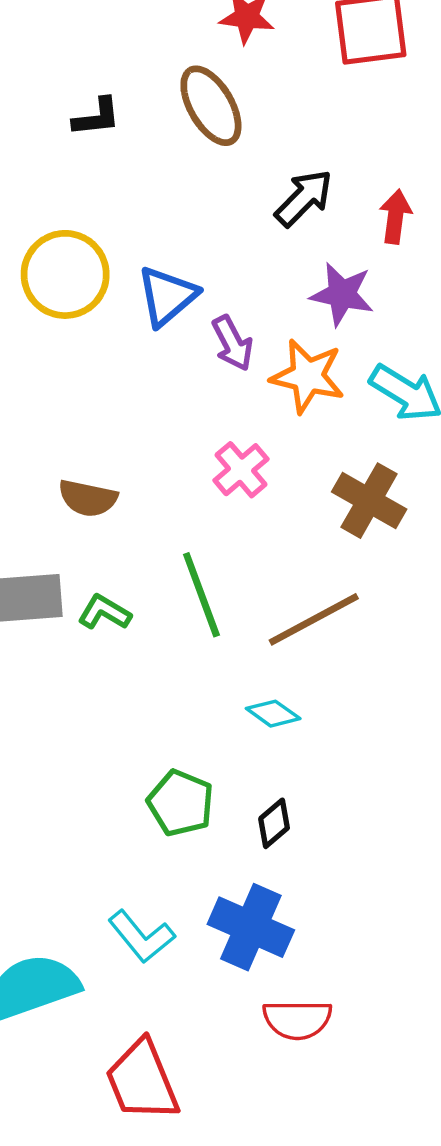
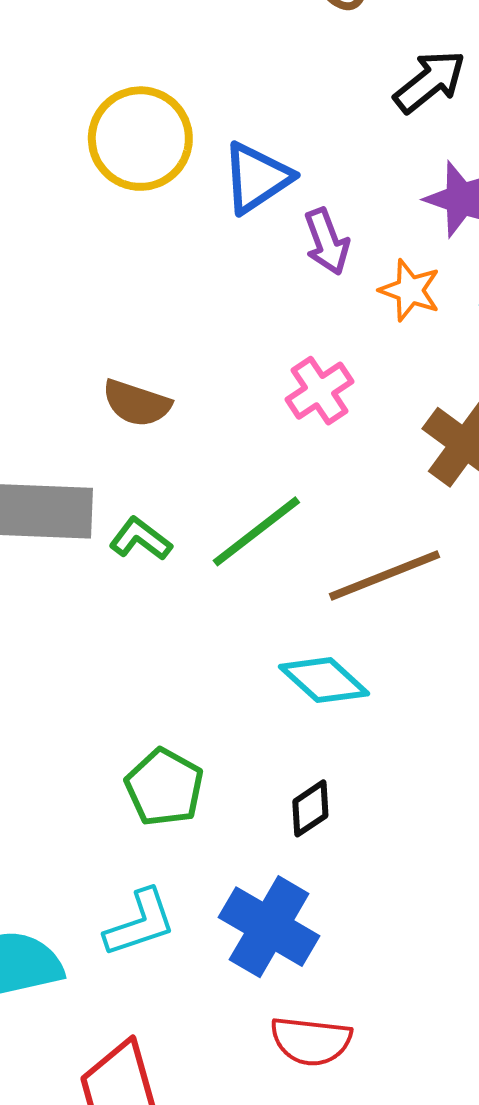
orange star: (308, 376) -> (410, 290), size x0.7
green line: (201, 595) -> (256, 531), turned 66
cyan diamond: (273, 714) -> (324, 680), size x1.4
green pentagon: (181, 803) -> (164, 787), moved
cyan L-shape: (141, 937) -> (140, 923), turned -76

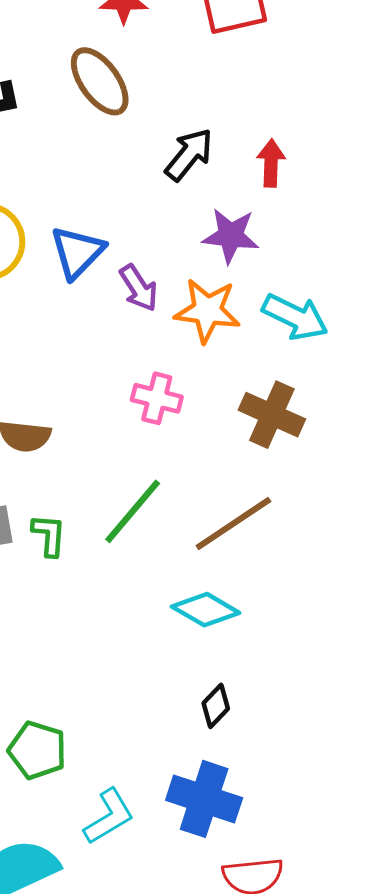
orange star: (410, 290) -> (207, 311), size x1.4
pink cross: (320, 391) -> (157, 398), turned -30
green L-shape: (141, 539) -> (49, 535), turned 69
green pentagon: (164, 787) -> (37, 750), moved

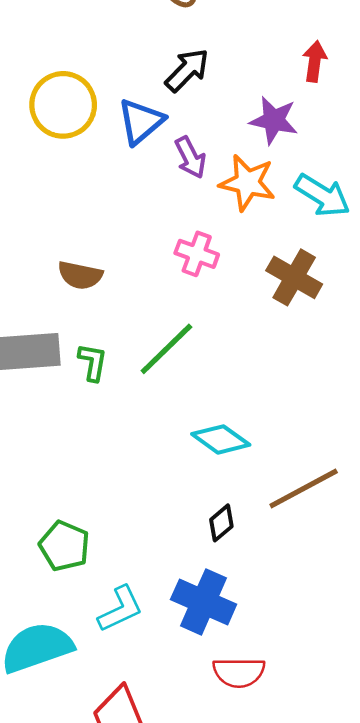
black arrow: (189, 155) -> (187, 70), moved
brown line: (233, 524) -> (304, 488), moved

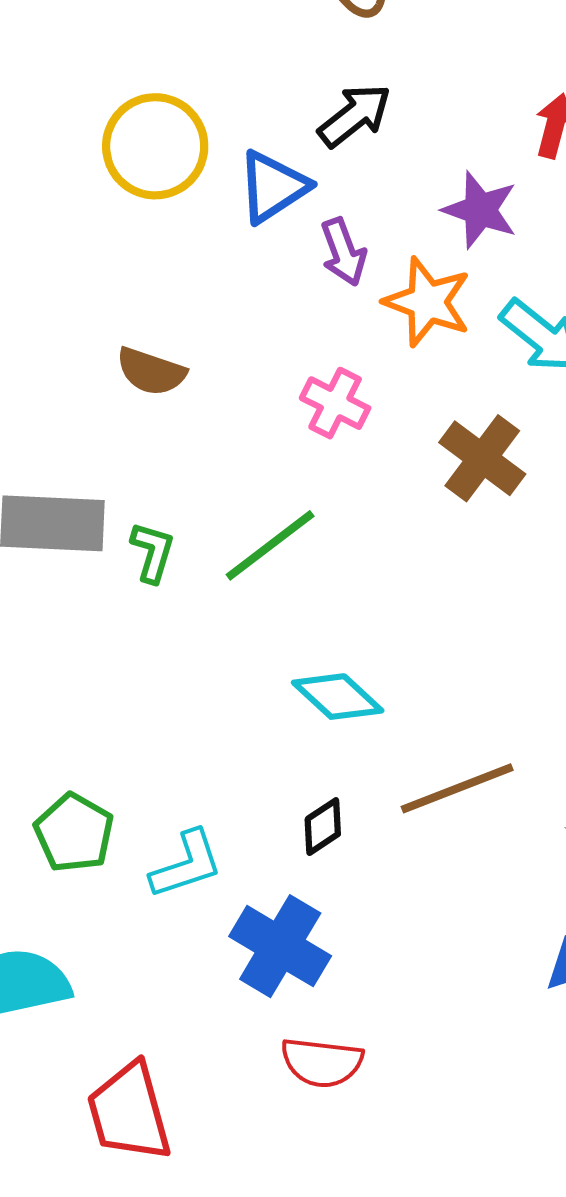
brown semicircle: (80, 275) -> (151, 372), moved
cyan L-shape: (120, 609) -> (186, 865), moved

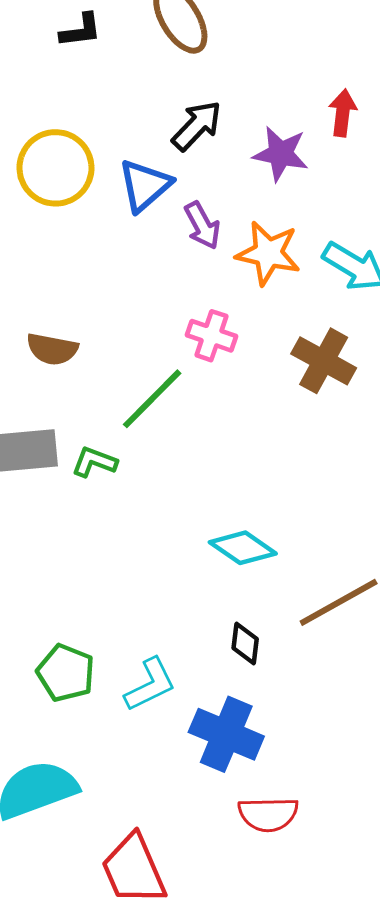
purple star: (480, 210) -> (281, 154), moved
brown semicircle: (151, 372) -> (52, 349), moved
green line: (270, 545) -> (152, 399), moved
green L-shape: (153, 552) -> (94, 462), turned -78
black diamond: (323, 827) -> (245, 643), turned -42

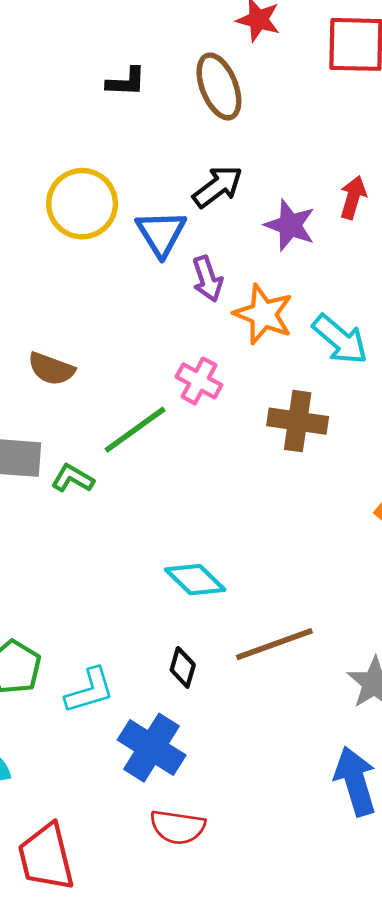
blue triangle: (145, 185) -> (161, 233), turned -30
brown cross: (324, 361) -> (298, 421), turned -30

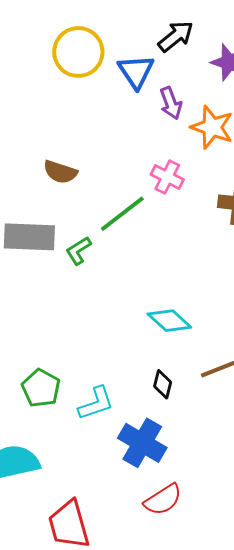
green L-shape: (73, 478) -> (78, 251), turned -60
red semicircle: (178, 827) -> (163, 500), turned -39

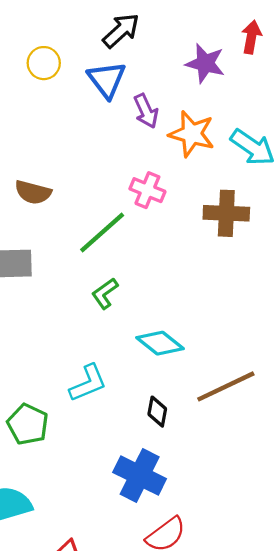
black arrow: (176, 36) -> (121, 31), moved
yellow circle: (78, 52) -> (44, 63), size x0.6
green L-shape: (78, 251) -> (105, 293), moved
cyan L-shape: (96, 403) -> (88, 383), moved

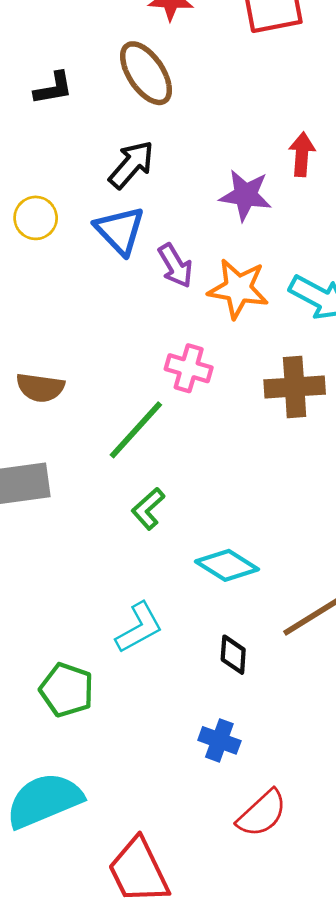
blue cross: (140, 476) -> (219, 740), size x0.6

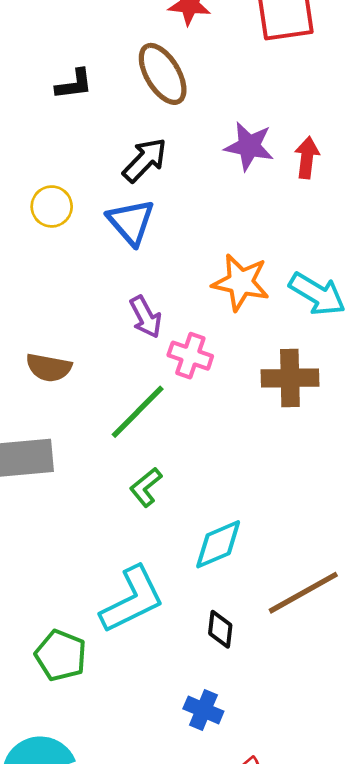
purple star: (246, 195) -> (249, 146), moved
purple arrow: (175, 266) -> (146, 317), moved
cyan diamond: (227, 565) -> (218, 544), turned -58
cyan L-shape: (139, 628) -> (132, 600), size x1.4

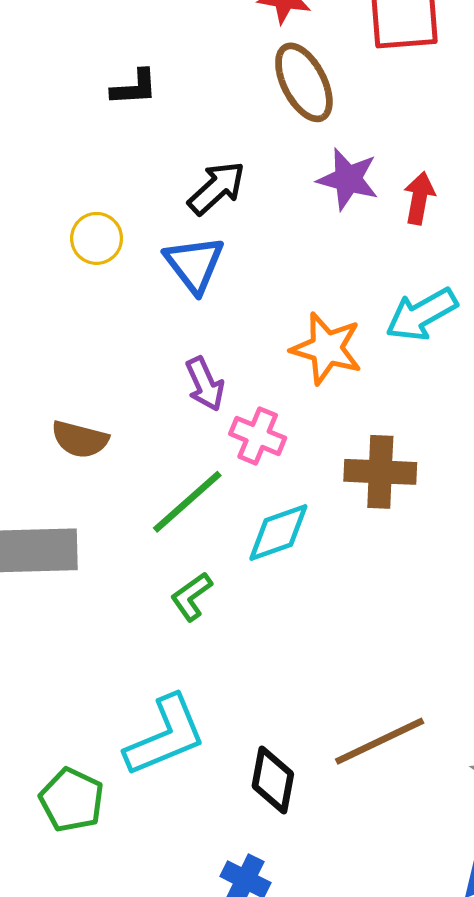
brown ellipse: (163, 74) -> (304, 82), moved
cyan arrow: (317, 294) -> (422, 314), moved, turned 116
cyan diamond: (218, 544) -> (278, 532), moved
black diamond: (220, 629) -> (273, 780), size x1.4

